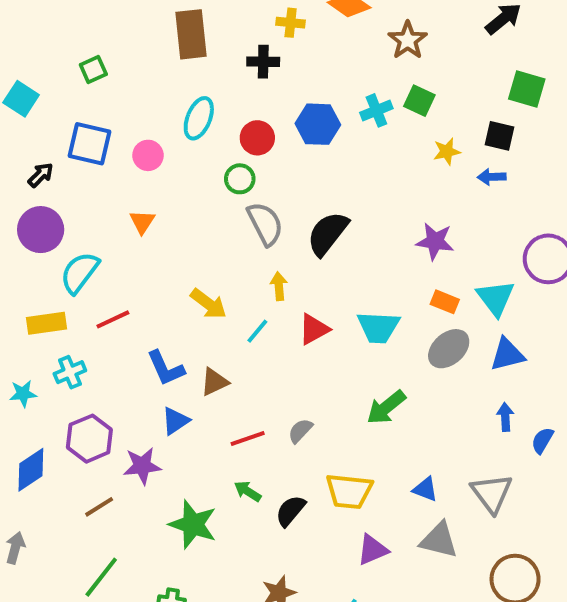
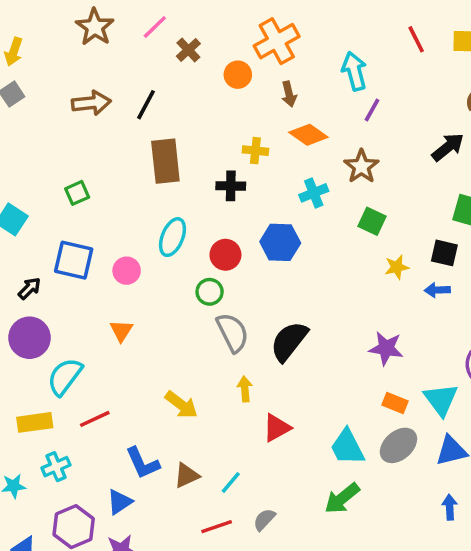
cyan cross: (376, 110) -> (314, 193), moved
cyan trapezoid: (378, 327) -> (347, 447), moved, turned 60
cyan line: (257, 331) -> (231, 482), moved
blue triangle: (175, 421) -> (120, 502), moved

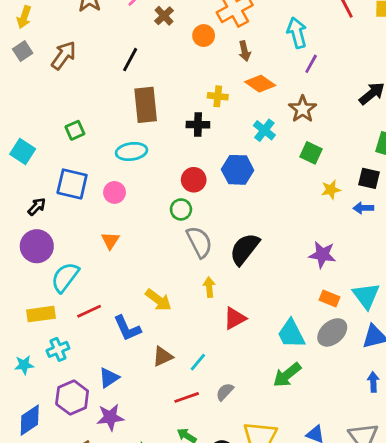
brown arrow: (91, 103) -> (64, 55), moved, turned -48
cyan cross: (314, 193) -> (264, 130), turned -30
cyan ellipse: (172, 237) -> (131, 151), moved, turned 60
blue L-shape: (142, 463) -> (127, 328), moved

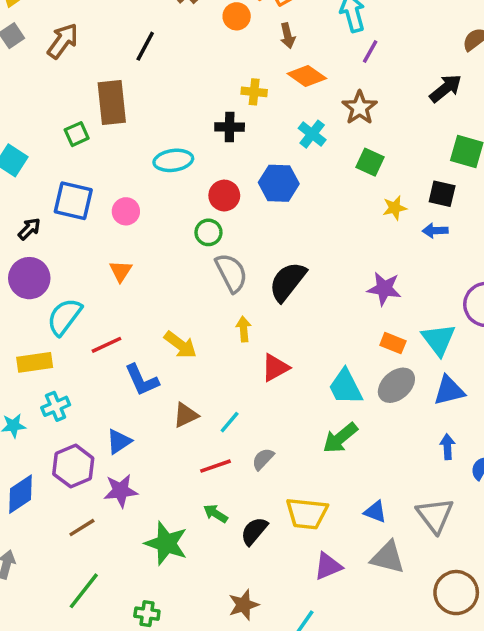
brown rectangle: (146, 105) -> (112, 102), moved
cyan ellipse: (131, 151) -> (173, 160), moved
red line: (89, 311) -> (107, 345), moved

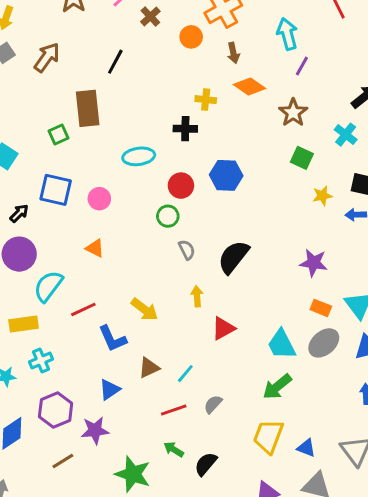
cyan cross: (312, 134) -> (346, 135), moved
orange triangle: (121, 271) -> (95, 248), turned -36
gray semicircle: (231, 273) -> (187, 250), size x0.6
blue triangle: (119, 441) -> (110, 390), moved
yellow trapezoid: (307, 513) -> (268, 436), moved, turned 105

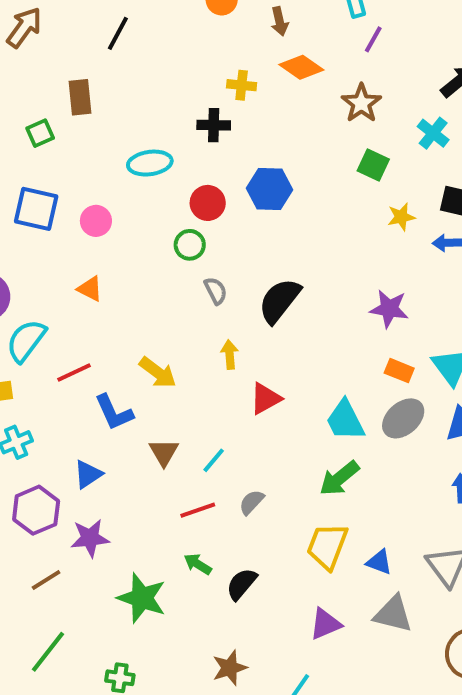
brown rectangle: (88, 108) -> (80, 97), size x0.7
brown triangle: (149, 368) -> (164, 452), turned -35
blue triangle: (110, 390) -> (88, 474), moved

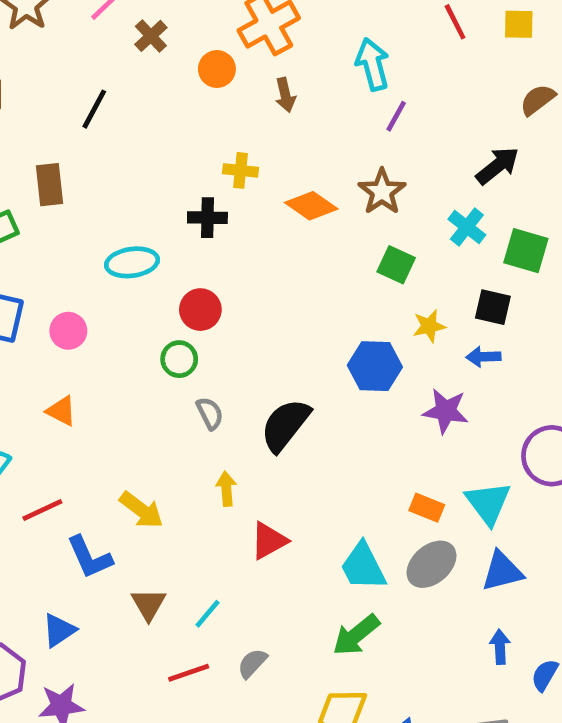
orange diamond: (301, 67) -> (311, 206), moved
blue hexagon: (270, 189) -> (375, 366), moved
purple star: (389, 309) -> (446, 411), moved

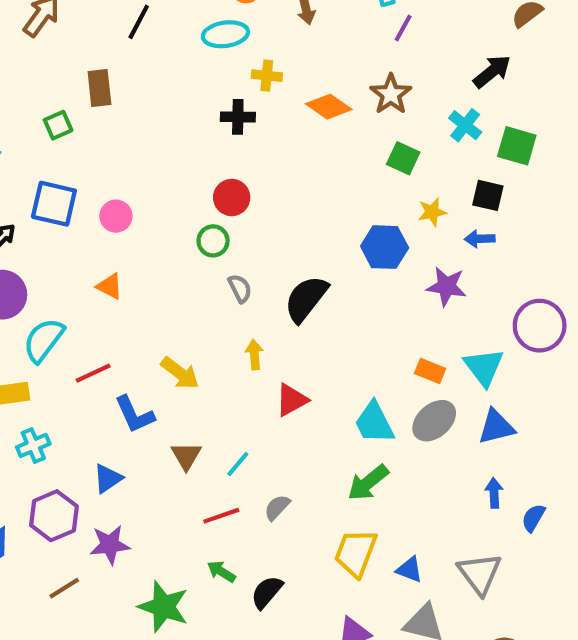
cyan ellipse: (132, 262) -> (225, 34), moved

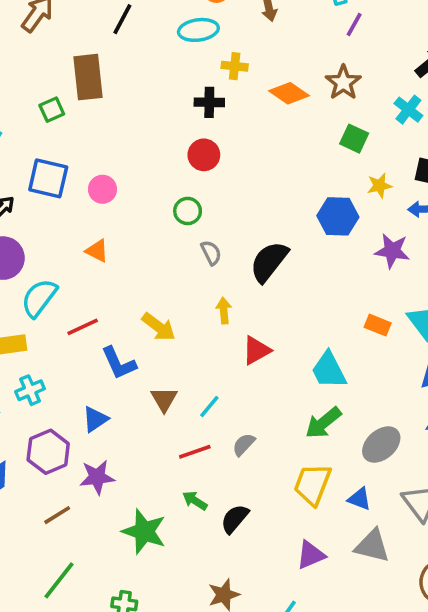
brown rectangle: (99, 88) -> (88, 77), size x1.4
red circle: (232, 198) -> (204, 155), moved
gray ellipse: (434, 421) -> (381, 445), moved

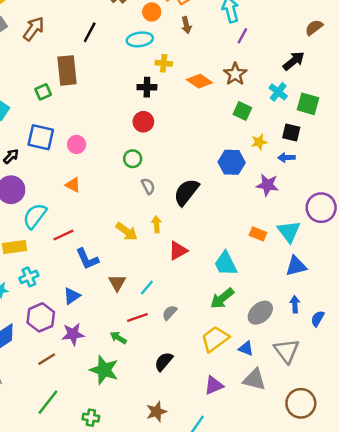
yellow arrow: (159, 327) -> (127, 231), moved
yellow trapezoid: (312, 484) -> (215, 339), turned 32
green arrow: (195, 501) -> (118, 338), moved

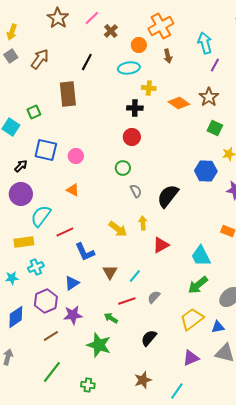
green square: (43, 92) -> (34, 112), moved
blue triangle: (246, 348) -> (218, 327), turned -32

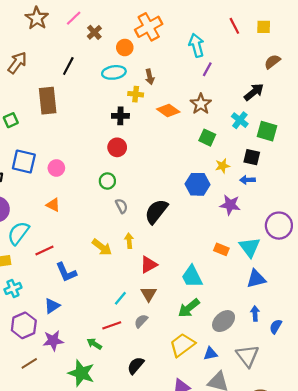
brown arrow: (168, 56) -> (150, 77), moved
brown triangle: (110, 272) -> (149, 294), moved

